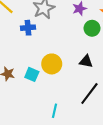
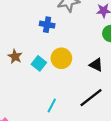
blue cross: (28, 28) -> (47, 25), moved

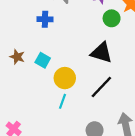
yellow circle: (61, 58) -> (65, 78), moved
black triangle: (96, 65) -> (101, 53), size x1.5

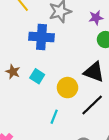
blue cross: (45, 19) -> (41, 37), size x1.6
yellow circle: (65, 78) -> (67, 88), moved

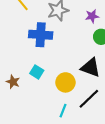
brown star: (13, 72) -> (13, 82), moved
cyan line: (54, 117) -> (63, 111), moved

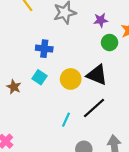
blue cross: (41, 35) -> (44, 49), moved, size x0.7
yellow circle: (65, 82) -> (71, 79), moved

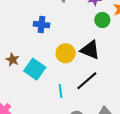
cyan square: (40, 77) -> (35, 69), moved, size x1.5
cyan line: (66, 120) -> (61, 91), turned -32

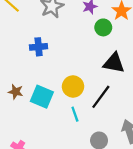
black triangle: (90, 50) -> (114, 63), moved
yellow circle: (66, 53) -> (73, 86), moved

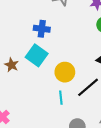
cyan square: (42, 97) -> (37, 55), moved

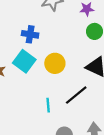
yellow circle: (65, 72) -> (55, 63), moved

